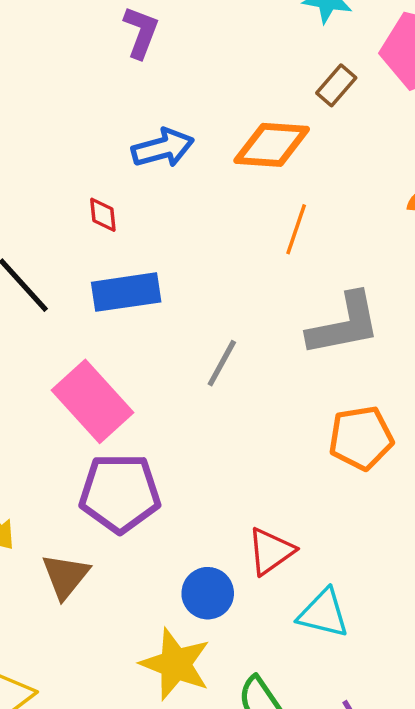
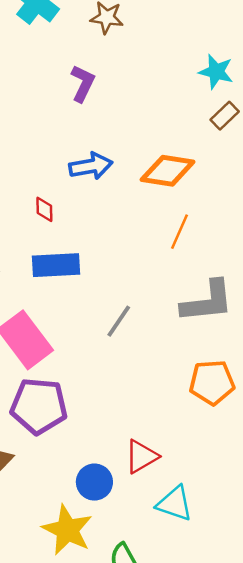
brown rectangle: (336, 85) -> (225, 116), moved

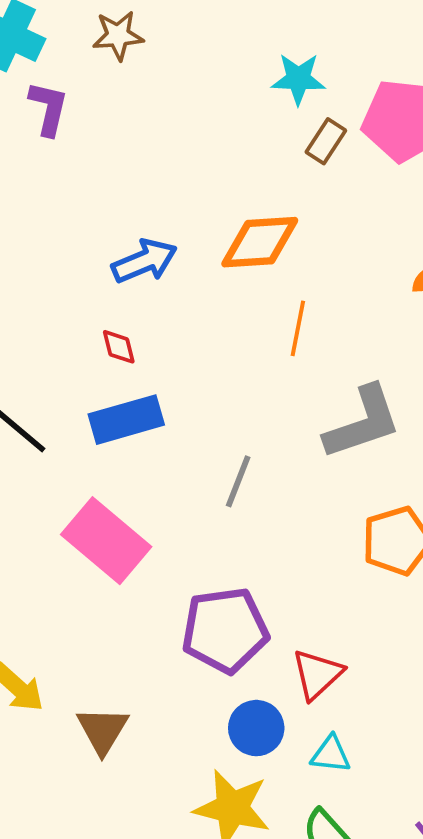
purple L-shape: (83, 83) -> (49, 108), moved
red diamond: (44, 209) -> (119, 347), moved
purple pentagon: (39, 406) -> (225, 630), moved
cyan triangle: (174, 504) -> (331, 754), moved, size x0.7

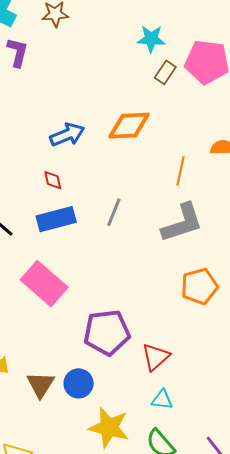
orange line: (298, 328) -> (181, 171), moved
gray line: (238, 481) -> (114, 212), moved
blue circle: (256, 728) -> (79, 383), moved

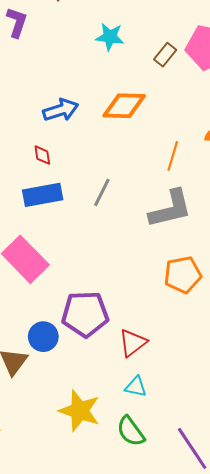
cyan star: (151, 39) -> (110, 37), moved
blue circle: (79, 383) -> (43, 337), moved

